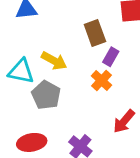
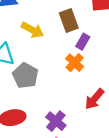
yellow arrow: (54, 61) -> (32, 30), moved

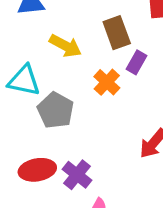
orange cross: (75, 63) -> (107, 82), moved
purple cross: (56, 121) -> (77, 175), moved

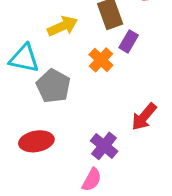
yellow arrow: (65, 46) -> (63, 26), turned -52
purple cross: (77, 175) -> (104, 146), moved

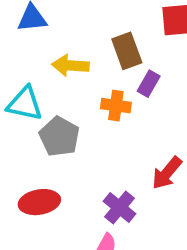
yellow arrow: (63, 26) -> (70, 65), turned -152
orange cross: (101, 60) -> (116, 106), turned -35

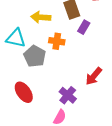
orange cross: (116, 106) -> (57, 41), moved
red ellipse: (39, 202) -> (24, 92), turned 65

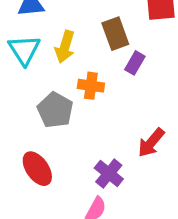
yellow arrow: (41, 17) -> (65, 47), turned -78
cyan triangle: (16, 38) -> (24, 50), moved, turned 45

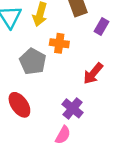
purple rectangle: (135, 63) -> (101, 26), moved
red arrow: (151, 143) -> (93, 73), moved

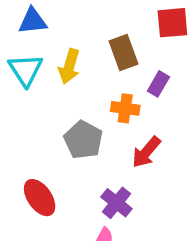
orange cross: (59, 43) -> (125, 108), moved
gray pentagon: (33, 61) -> (83, 140), moved

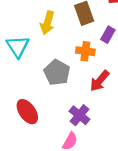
cyan triangle: (26, 70) -> (18, 46), moved

